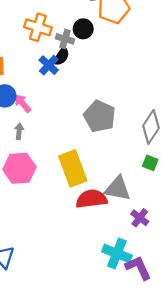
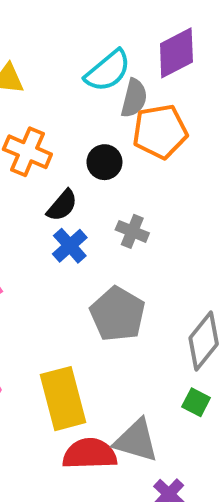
gray cross: (65, 39) -> (132, 231), moved
blue cross: (49, 65) -> (70, 246), moved

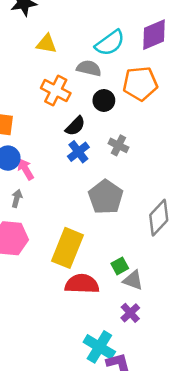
gray semicircle: (134, 98) -> (89, 68), moved, turned -95
yellow rectangle: (63, 399) -> (68, 248), turned 33
green square: (196, 402) -> (120, 266), moved, turned 30
gray triangle: (136, 441) -> (133, 280), moved, size x0.7

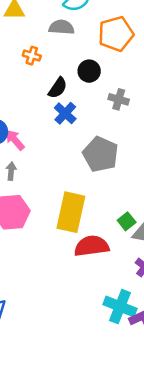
orange cross: (56, 91) -> (32, 56), size x0.6
black circle: (104, 100) -> (89, 71), moved
gray cross: (118, 145) -> (119, 99), moved

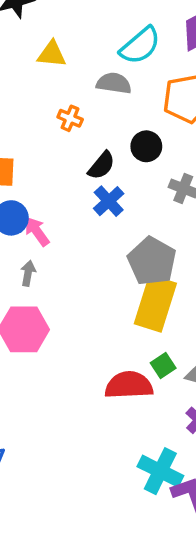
yellow rectangle: (71, 212) -> (155, 304), moved
green square: (127, 221) -> (163, 366), moved

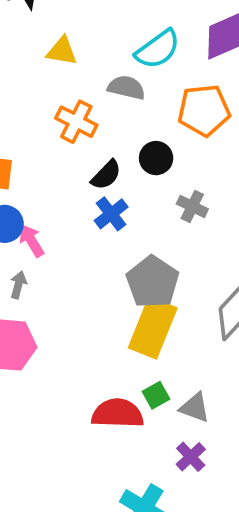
orange cross: (70, 118) -> (76, 122), size x1.5

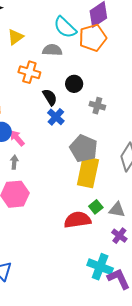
cyan semicircle: (158, 49) -> (65, 27), turned 90
yellow triangle: (62, 51) -> (15, 37), turned -36
orange pentagon: (204, 110) -> (93, 38), moved
black semicircle: (106, 175) -> (50, 97), turned -66

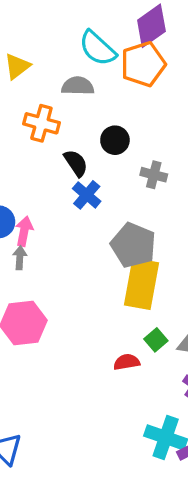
pink arrow: (17, 138) -> (24, 231), turned 54
gray arrow: (14, 162) -> (20, 258), moved
red semicircle: (77, 220) -> (127, 362), size x0.6

